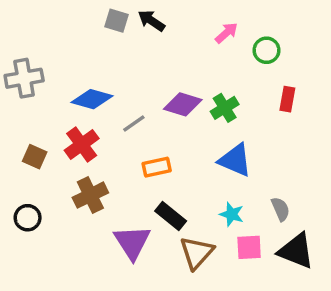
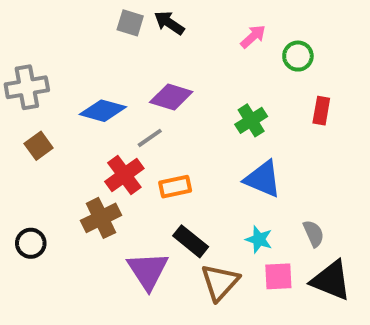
purple diamond: (183, 104) -> (171, 97), moved
red cross: (82, 144) -> (124, 175), moved
brown square: (35, 157) -> (39, 146), moved, turned 30

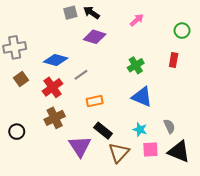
gray square: (130, 23) -> (70, 13), turned -32
green circle: (298, 56) -> (182, 31), moved
purple diamond: (171, 97) -> (95, 37), moved
red cross: (124, 175) -> (53, 87), moved

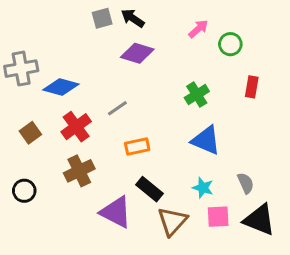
green circle: (182, 31) -> (230, 44), moved
blue diamond: (56, 60) -> (61, 87), moved
brown square: (21, 79) -> (30, 133), moved
purple triangle: (80, 146) -> (116, 212), turned -30

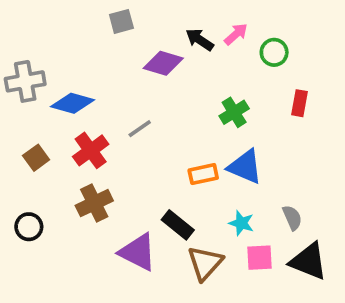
black arrow: (133, 18) -> (200, 40), moved
orange rectangle: (137, 146) -> (203, 174), moved

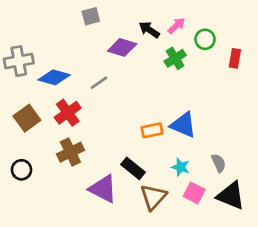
red rectangle: (299, 103) -> (235, 58), moved
green cross: (234, 112) -> (175, 58), moved
gray line: (140, 129) -> (99, 83), moved
brown square: (36, 158) -> (27, 118), size x1.4
pink square: (260, 258) -> (194, 193), turned 30

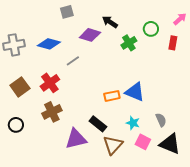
pink arrow: (176, 26) -> (180, 19), moved
blue diamond: (54, 77) -> (49, 44), moved
purple triangle: (103, 189) -> (76, 139), turned -40

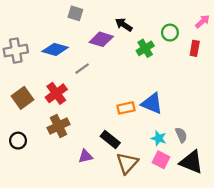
gray square: (67, 12) -> (75, 13), turned 32
cyan star: (133, 123) -> (159, 138), moved
purple triangle: (76, 139) -> (86, 156), size x0.6

